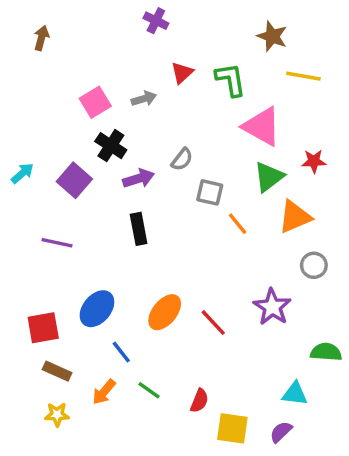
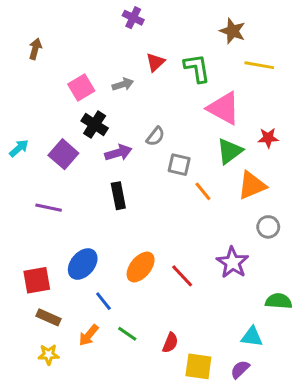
brown arrow: (41, 38) -> (35, 49), moved

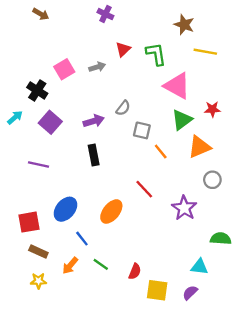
brown arrow: (35, 49) -> (41, 14), moved, turned 105
black cross: (95, 125) -> (37, 90), moved
red line: (182, 276) -> (144, 189), moved

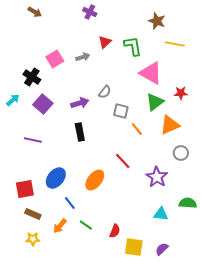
cyan triangle: (199, 267) -> (161, 214), moved

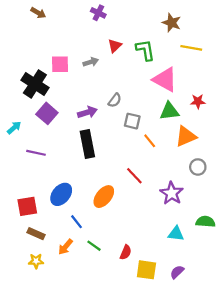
pink square: (55, 59) -> (60, 64), turned 30
black cross: (32, 77) -> (35, 84), size x1.4
cyan arrow: (13, 100) -> (14, 128), moved
green triangle: (155, 102) -> (169, 111), turned 30
black rectangle: (80, 132) -> (87, 144), size x1.4

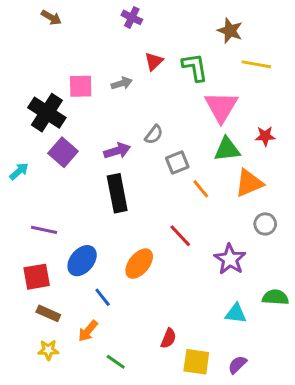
pink triangle: (165, 80) -> (221, 107), turned 32
gray square: (132, 121) -> (177, 162), turned -35
purple line: (36, 153) -> (44, 230), moved
green line: (94, 246) -> (116, 362), moved

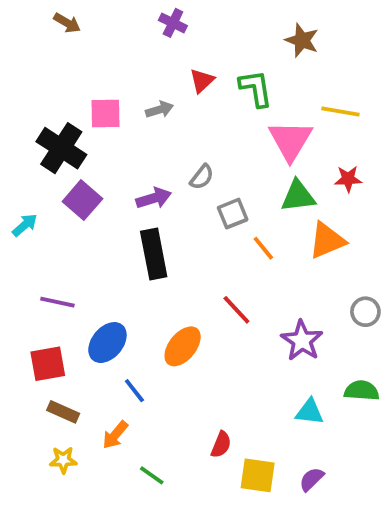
yellow line: (256, 64) -> (340, 112), moved
gray circle: (265, 224) -> (365, 312), moved

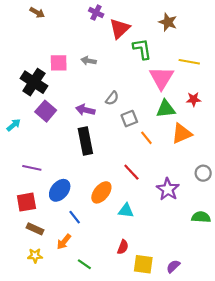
red triangle: (202, 81) -> (120, 29), moved, size x1.5
gray arrow: (159, 110) -> (89, 61), turned -152
purple arrow: (154, 198) -> (85, 110), turned -150
cyan triangle: (310, 412) -> (126, 211), moved

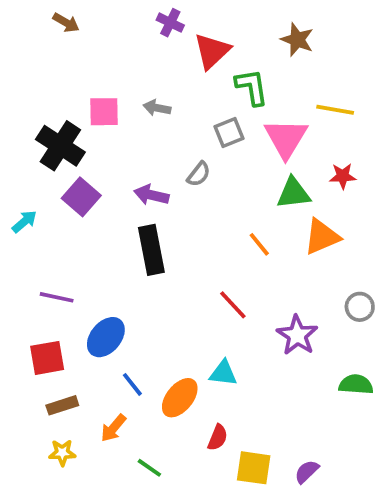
gray square: (129, 119) -> (229, 132), moved
orange ellipse: (101, 192) -> (180, 398), moved
brown rectangle: (35, 229) -> (62, 405), turned -42

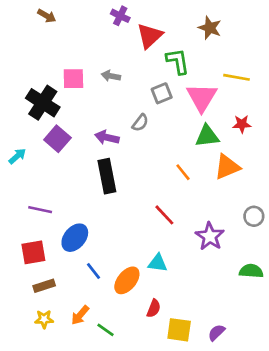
orange arrow: (113, 428) -> (80, 315), moved

